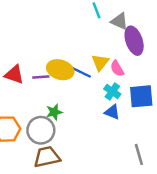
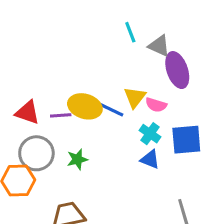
pink semicircle: (117, 69) -> (156, 105), turned -42
gray circle: (41, 130) -> (36, 153), moved

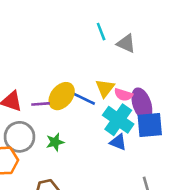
purple ellipse: (177, 70) -> (142, 104), moved
yellow ellipse: (85, 106) -> (62, 96), turned -68
cyan cross: (150, 134) -> (118, 120), size x1.6

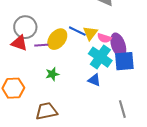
blue line: (84, 99) -> (77, 31), moved
gray circle: (19, 137) -> (25, 27), moved
blue triangle: (118, 142) -> (94, 80), moved

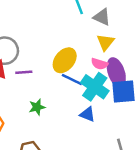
blue line: (77, 31) -> (72, 79), moved
yellow triangle: (90, 33) -> (105, 42), moved
yellow ellipse: (57, 39) -> (65, 60), moved

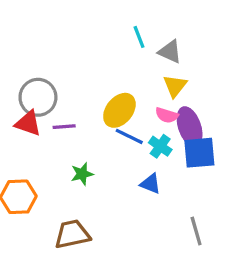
cyan cross: (95, 87) -> (160, 146), size x0.6

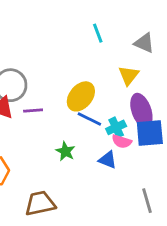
gray triangle: (170, 52) -> (144, 43), moved
pink semicircle: (167, 115) -> (122, 141), moved
cyan cross: (160, 146) -> (116, 127), turned 30
green star: (82, 174) -> (65, 151), moved, turned -30

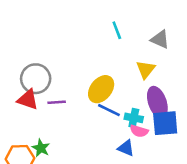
cyan cross: (116, 127) -> (134, 118), turned 36
green star: (65, 151) -> (41, 148), moved

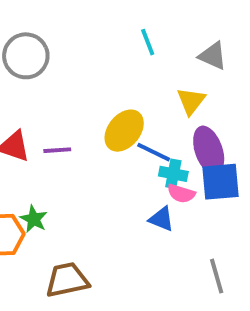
gray circle: (36, 79) -> (26, 56), moved
blue line: (109, 110) -> (154, 152), moved

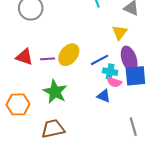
yellow ellipse: (124, 131) -> (69, 55), moved
blue line: (154, 152) -> (99, 60), turned -54
green star: (34, 219) -> (55, 92), moved, size x1.6

